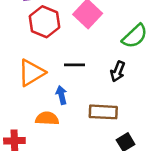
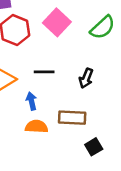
green semicircle: (135, 36) -> (103, 27), moved
orange semicircle: (47, 119) -> (37, 127), moved

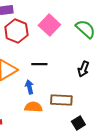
green semicircle: (103, 27) -> (85, 29), turned -95
black arrow: (86, 78) -> (83, 69), moved

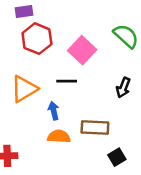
pink square: (49, 25) -> (82, 50), moved

